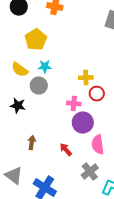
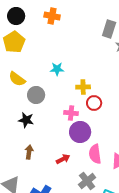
yellow pentagon: (36, 40) -> (14, 42), moved
cyan star: (45, 67) -> (57, 69), moved
black star: (18, 106) -> (26, 120), moved
red arrow: (66, 150) -> (63, 159), turned 104

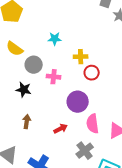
pink cross: (71, 113) -> (54, 77), moved

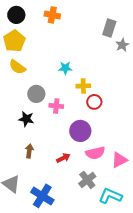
cyan star: (55, 39) -> (65, 68), moved
yellow semicircle: (15, 49) -> (17, 67), moved
pink semicircle: (93, 124) -> (95, 153), turned -96

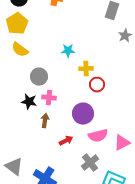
gray star: (122, 45) -> (125, 36), moved
pink cross: (56, 106) -> (49, 98), moved
brown arrow: (29, 151) -> (45, 121), moved

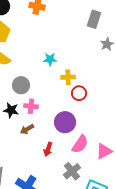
brown arrow: (45, 121) -> (27, 129), turned -128
pink semicircle: (98, 136) -> (80, 144), turned -42
red arrow: (66, 141) -> (48, 149), turned 136

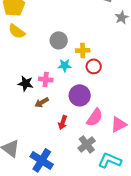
cyan star: (50, 59) -> (65, 65), moved
gray circle: (21, 85) -> (59, 40), moved

